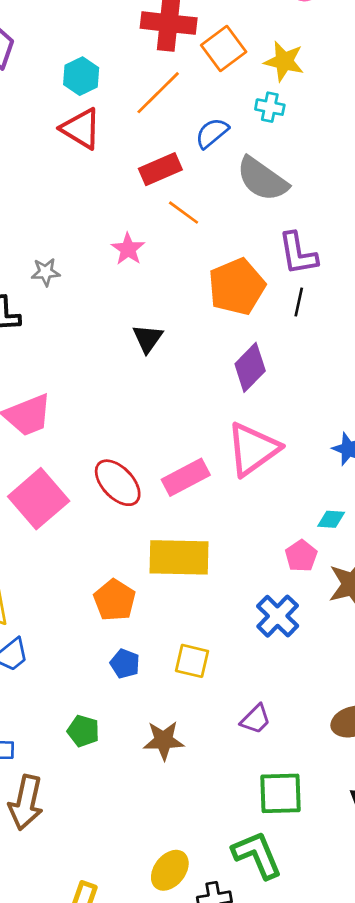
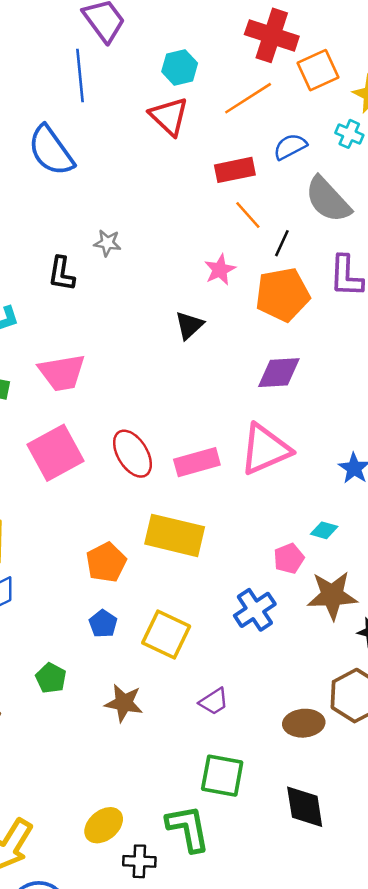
pink star: (128, 249) -> (220, 270), moved
black line: (299, 302) -> (282, 243), moved
purple diamond: (250, 367) -> (279, 373), turned 30
yellow square: (192, 661) -> (166, 635), size x1.4

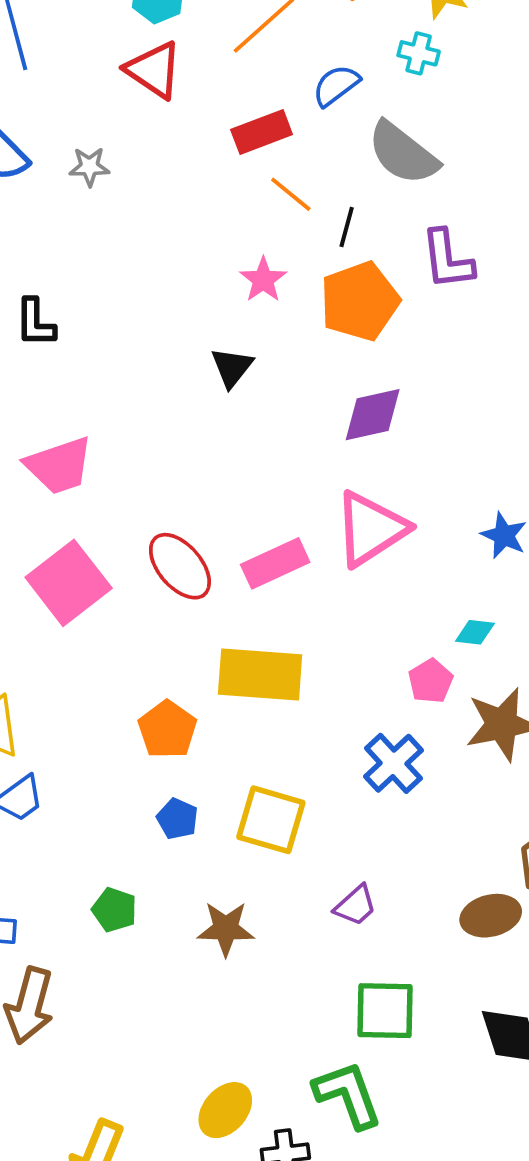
gray star: (107, 243) -> (89, 167), moved

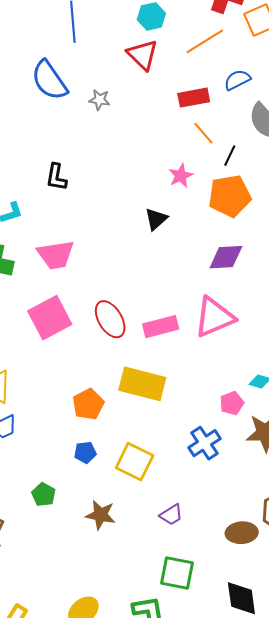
blue pentagon: (177, 819) -> (85, 452), turned 30

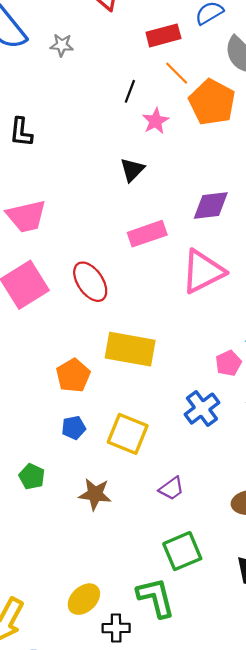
black line: (230, 156) -> (130, 91), moved
orange pentagon: (230, 196) -> (212, 102), moved, turned -30
pink rectangle: (161, 327) -> (147, 234), moved
green square: (177, 573) -> (182, 551), turned -30

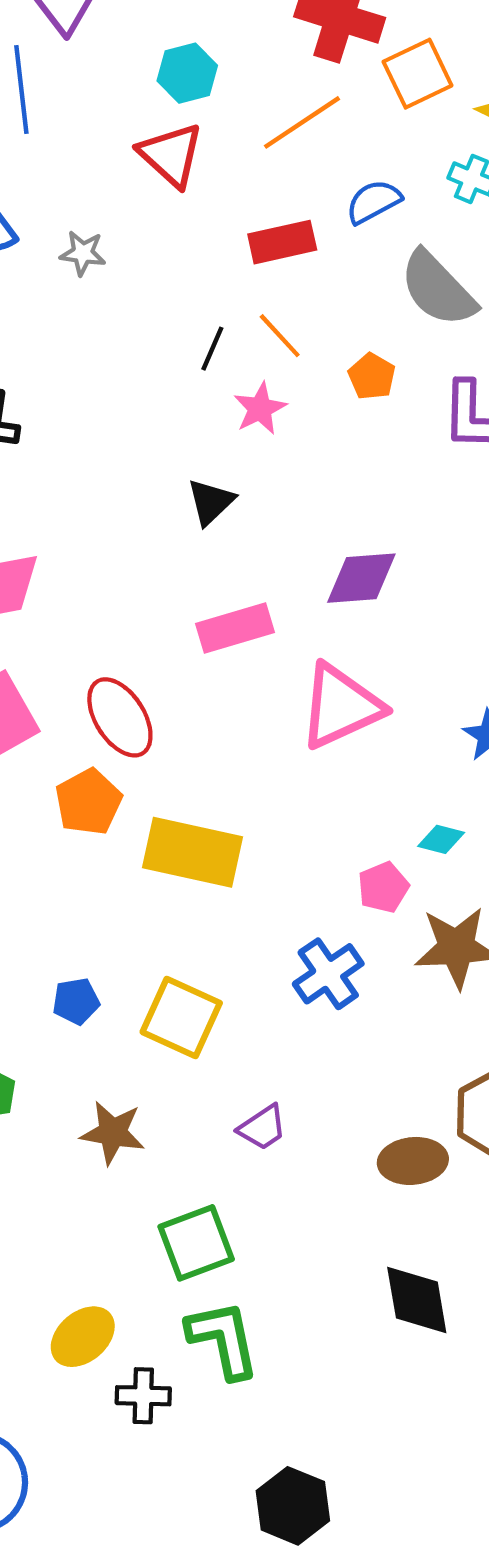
orange line: (177, 73) -> (280, 336), moved
orange pentagon: (212, 102) -> (372, 376), size x0.5
orange pentagon: (73, 375) -> (88, 802), moved
green square: (182, 551) -> (196, 1243), moved

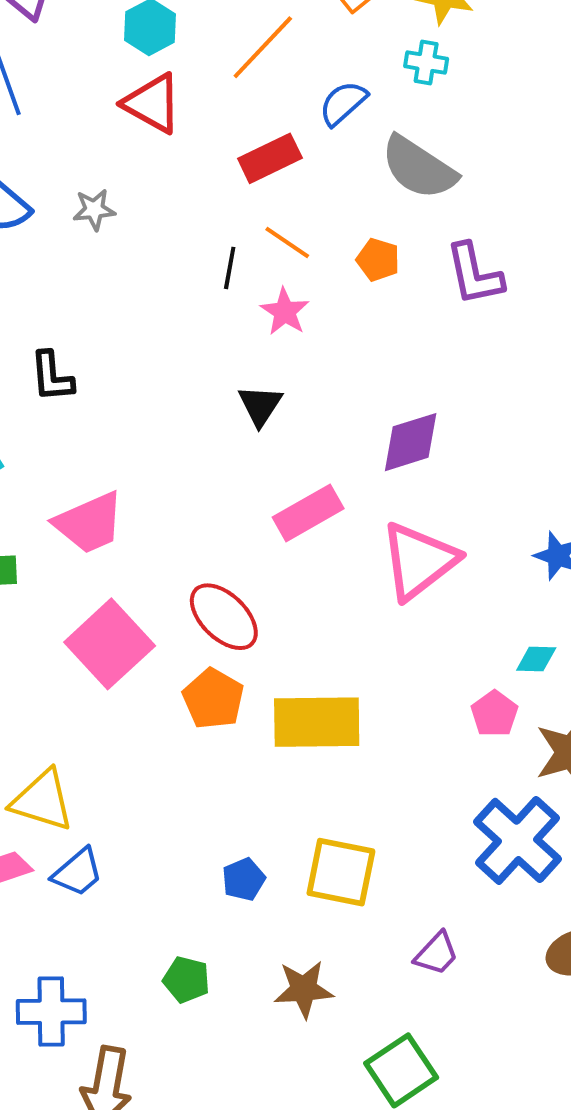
blue cross: (328, 974) -> (517, 840), moved, size x1.4

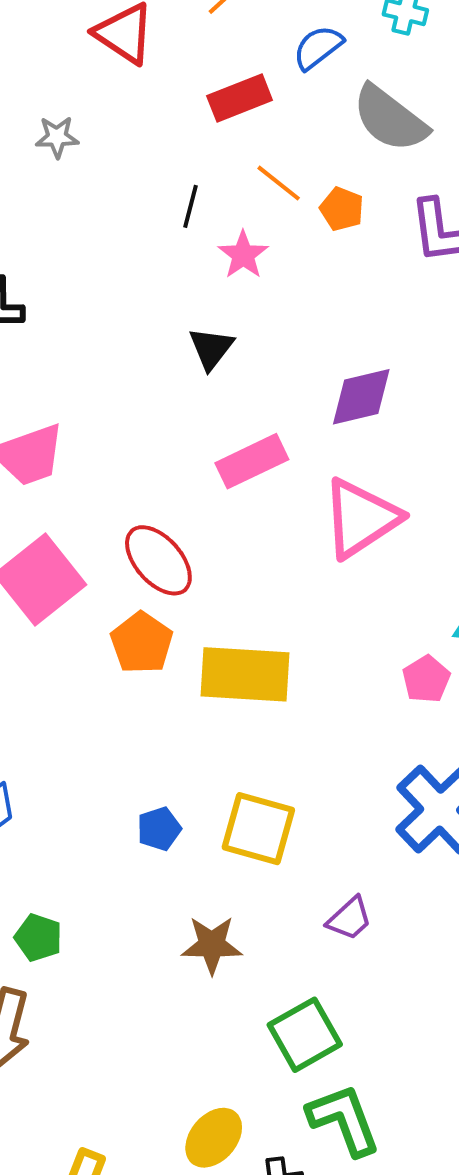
orange line: (287, 242) -> (279, 183), moved
green pentagon: (186, 980) -> (38, 938), moved

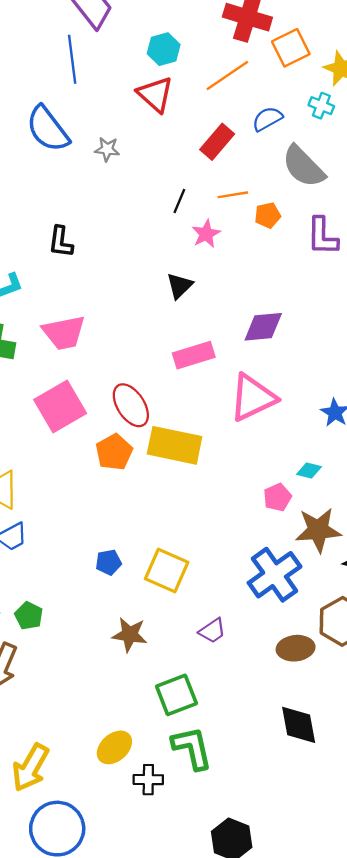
red rectangle: (240, 98) -> (217, 142), turned -36
orange line: (279, 183) -> (233, 195), turned -56
orange pentagon: (342, 209) -> (268, 215), turned 30
yellow rectangle: (245, 674) -> (175, 445), moved

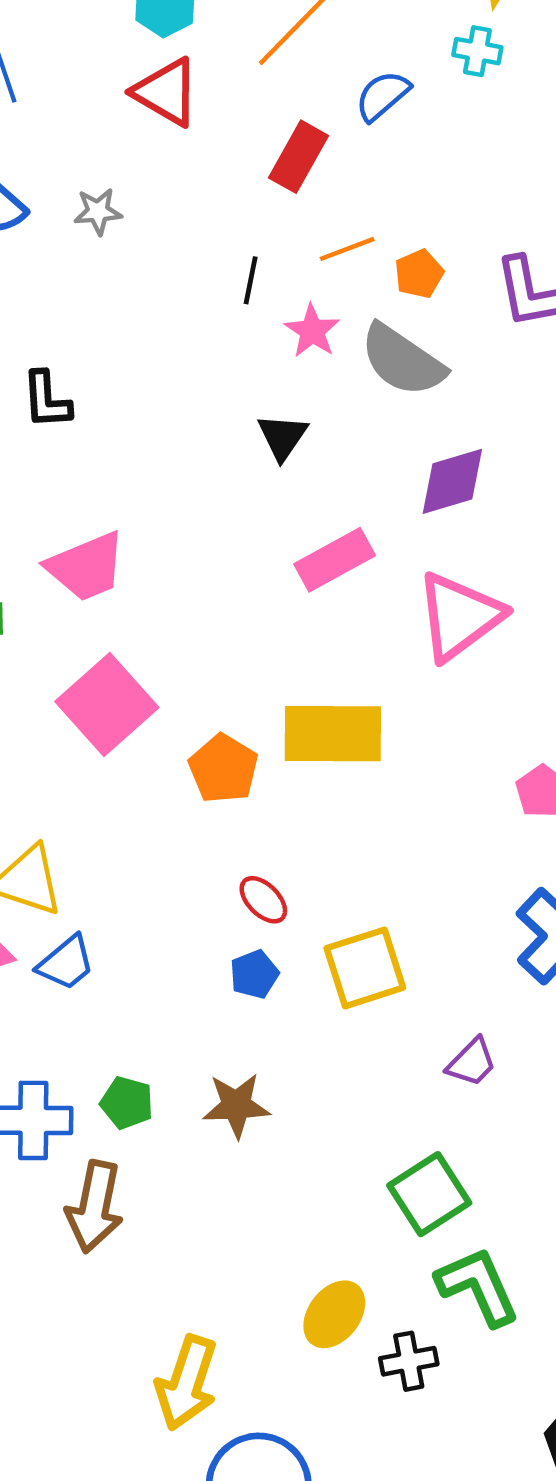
gray semicircle: (303, 166) -> (402, 360), moved
red ellipse: (131, 405) -> (263, 900), moved, size x0.6
yellow square: (167, 571) -> (365, 968), turned -30
brown star: (130, 635) -> (236, 1105), moved

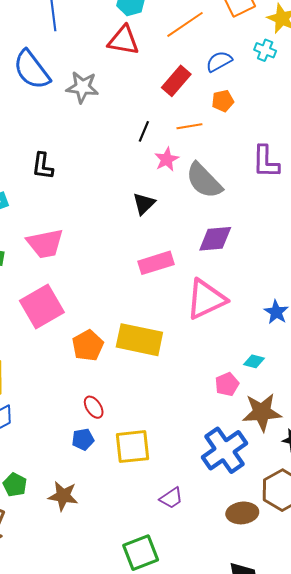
red triangle: (166, 92) -> (123, 40), turned -32
gray star: (98, 211) -> (82, 87), size x1.5
orange pentagon: (419, 274) -> (223, 101), moved

